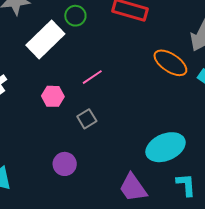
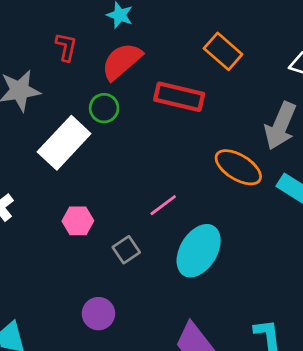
pink line: (92, 77) -> (163, 205), moved
cyan ellipse: (166, 147) -> (199, 251), moved, turned -33

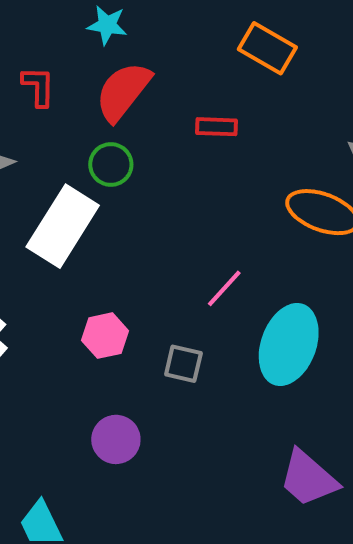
red rectangle: (179, 97) -> (217, 127), size x0.6
gray square: (126, 250) -> (183, 364), turned -32
purple circle: (98, 314) -> (116, 439), moved

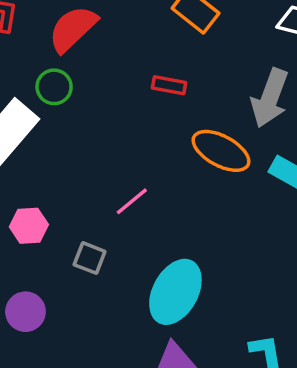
red rectangle: (217, 127) -> (169, 85), moved
cyan ellipse: (289, 344) -> (175, 292), moved

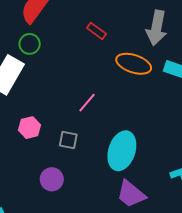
red rectangle: (169, 85) -> (97, 31), turned 36
purple circle: (25, 312) -> (52, 179), moved

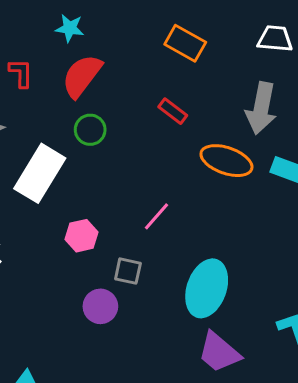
green circle: (30, 44) -> (90, 130), moved
pink hexagon: (29, 128) -> (81, 236), moved
purple circle: (52, 179) -> (100, 306), moved

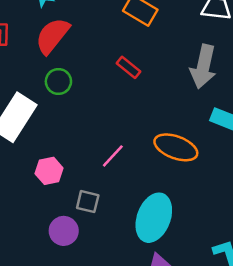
orange ellipse: (226, 161) -> (176, 147), moved

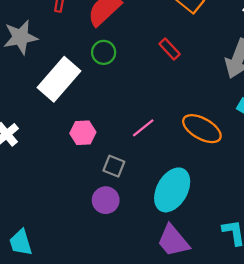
purple circle: (64, 231) -> (106, 200), moved

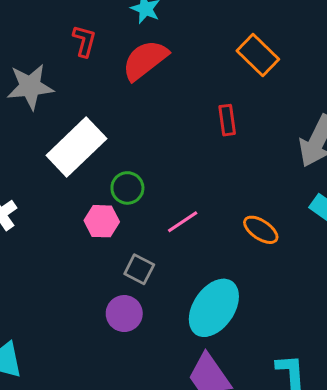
red rectangle: (170, 49) -> (227, 120), turned 30
green circle: (104, 52) -> (127, 188), moved
orange ellipse: (202, 129) -> (261, 230), size x0.7

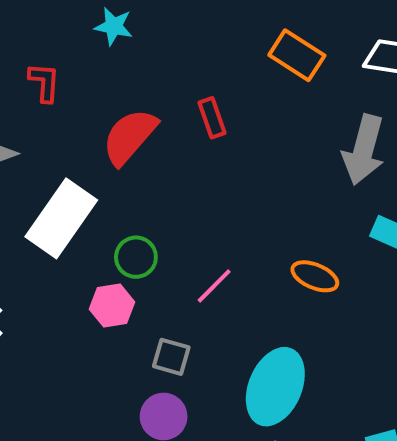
orange rectangle: (258, 55) -> (297, 55), moved
red semicircle: (145, 60) -> (130, 137), moved
red rectangle: (227, 120) -> (212, 118), moved

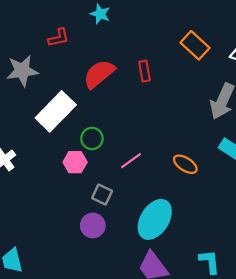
red L-shape: (44, 82) -> (59, 38), turned 65

